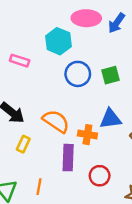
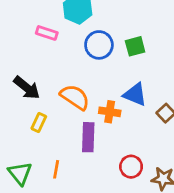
pink rectangle: (20, 61) -> (47, 33), moved
blue triangle: (111, 119) -> (135, 94), turned 30
red circle: (100, 176) -> (131, 167), moved

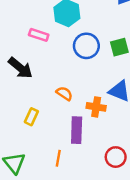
black arrow: (27, 88) -> (20, 68), moved
orange semicircle: (75, 97) -> (64, 93), size x0.6
orange line: (56, 169) -> (58, 158), moved

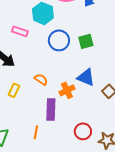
orange cross: (96, 107) -> (67, 90), turned -35
yellow rectangle: (31, 117) -> (14, 90), moved

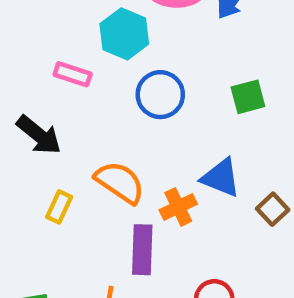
green square: (86, 41) -> (248, 97), moved
orange semicircle: (41, 79) -> (120, 182), size x1.6

